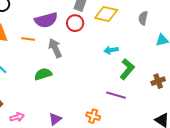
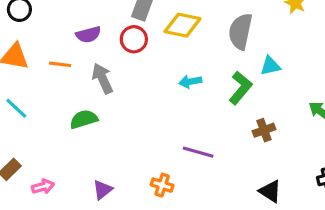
gray semicircle: (143, 18) -> (240, 31), size x1.6
purple semicircle: (46, 20) -> (88, 35), size x0.7
green L-shape: (127, 69) -> (240, 88), moved

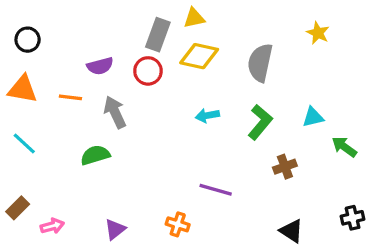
cyan triangle: (270, 66) -> (313, 117), moved

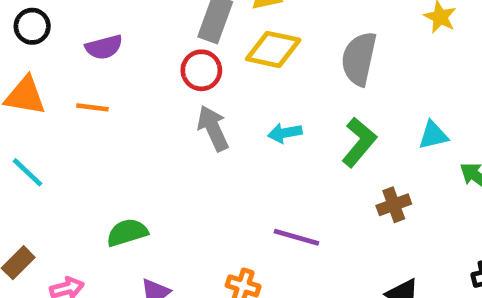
purple semicircle: (100, 66) -> (104, 47), moved
gray arrow: (115, 112) -> (213, 128), moved
green semicircle: (95, 155) -> (127, 233), moved

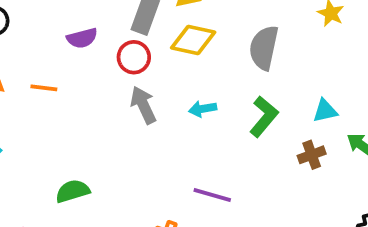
purple semicircle: (104, 47) -> (82, 38), moved
brown cross: (394, 205) -> (312, 155), moved

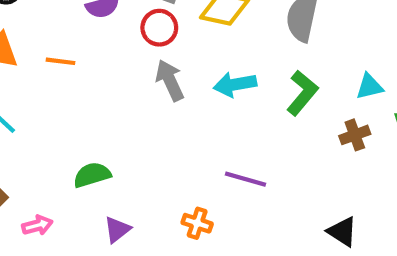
cyan arrow: (203, 109) -> (235, 84), size x1.4

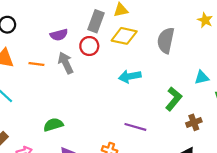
gray arrow: (170, 80) -> (66, 63), moved
green L-shape: (302, 93) -> (174, 99), moved
brown cross: (355, 135) -> (194, 122), moved

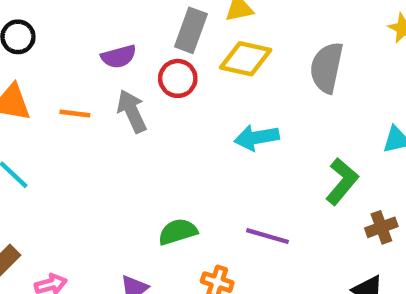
green semicircle: (53, 125) -> (178, 232), moved

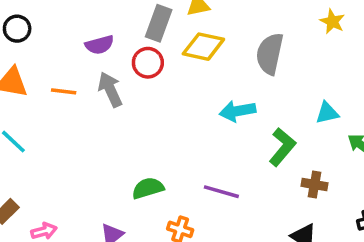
cyan arrow: (257, 138) -> (237, 111), moved
brown cross: (381, 227) -> (315, 185), turned 30

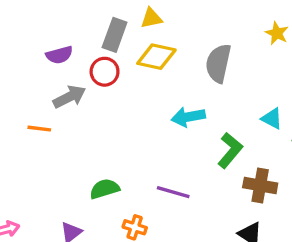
gray arrow: (110, 90) -> (69, 97), turned 88
orange line: (64, 91) -> (39, 129), moved
cyan triangle: (327, 113) -> (272, 119), turned 40
brown cross: (315, 185) -> (260, 185), size x1.4

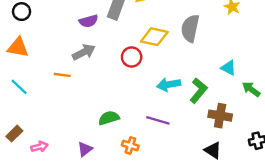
purple semicircle: (59, 55) -> (88, 21), moved
yellow diamond: (156, 57) -> (154, 37), moved
red circle: (105, 72) -> (132, 57), moved
cyan arrow: (188, 117) -> (169, 84), moved

